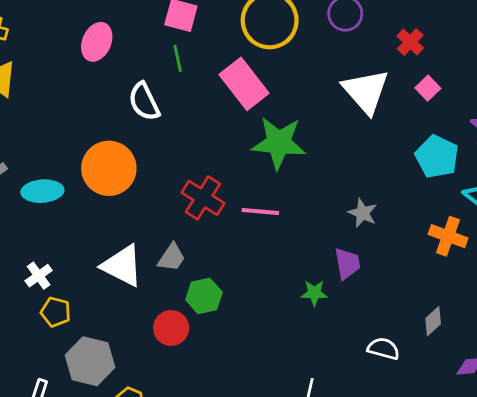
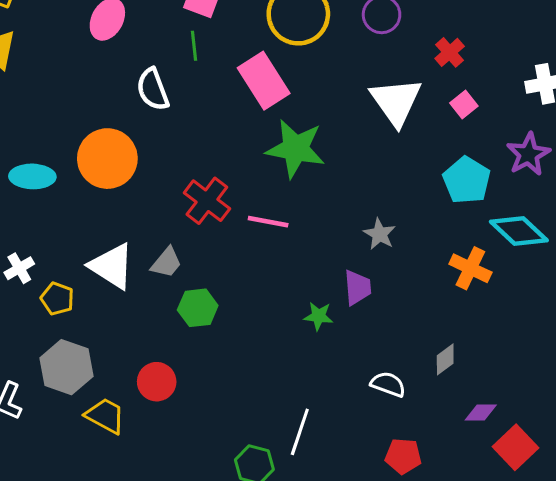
yellow pentagon: (56, 312) -> (57, 299), moved
red circle: (171, 328) -> (157, 382), moved

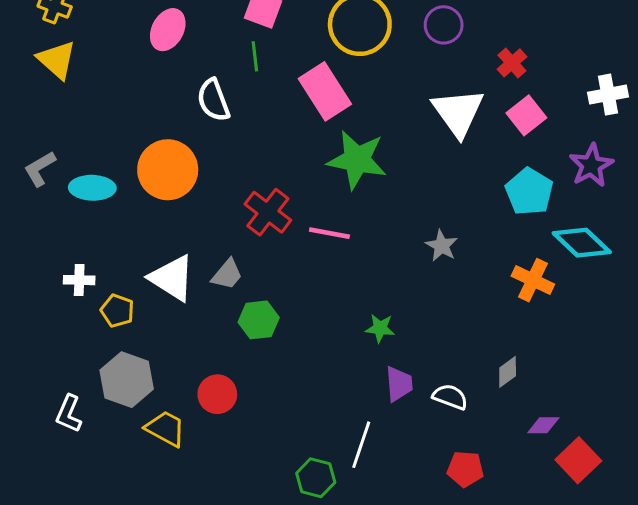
pink square: (464, 104) -> (526, 115), size x1.4
white cross: (19, 268) -> (79, 280), turned 32
purple trapezoid: (358, 288) -> (399, 384), moved

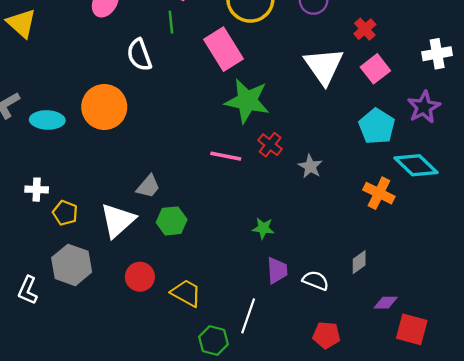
red cross: (268, 212) -> (270, 145), moved, size x0.7
white triangle: (172, 278) -> (118, 220), moved, turned 45
yellow trapezoid: (166, 429) -> (186, 293), moved
red square: (578, 460) -> (412, 329), turned -32

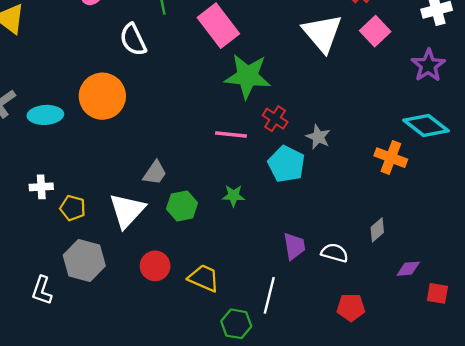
cyan pentagon: (377, 126) -> (286, 164), moved
green star: (263, 228) -> (233, 196), moved
red square: (412, 329) -> (437, 293), size x0.7

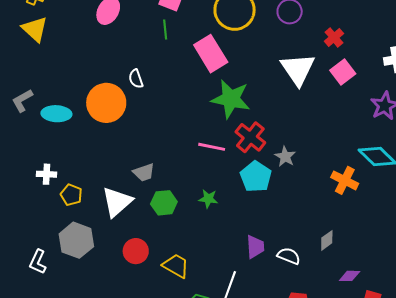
white semicircle: (133, 40) -> (136, 79), moved, size x0.7
red cross: (275, 119) -> (250, 137), size x1.4
gray trapezoid: (155, 173) -> (144, 172), turned 30

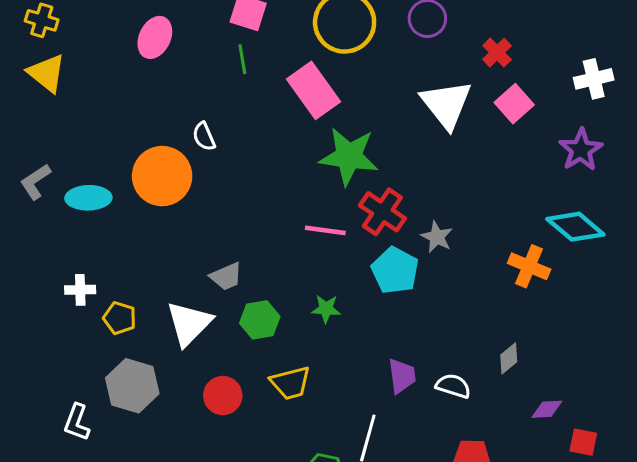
yellow trapezoid: (176, 266) -> (290, 383), moved, turned 140

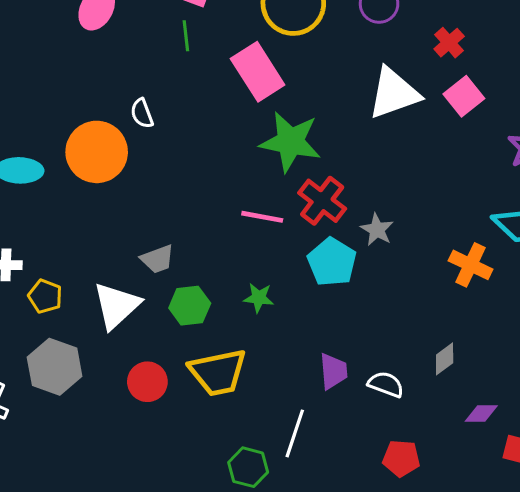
white triangle: (446, 104) -> (394, 93), turned 46
yellow trapezoid: (290, 383) -> (218, 372), size x1.4

